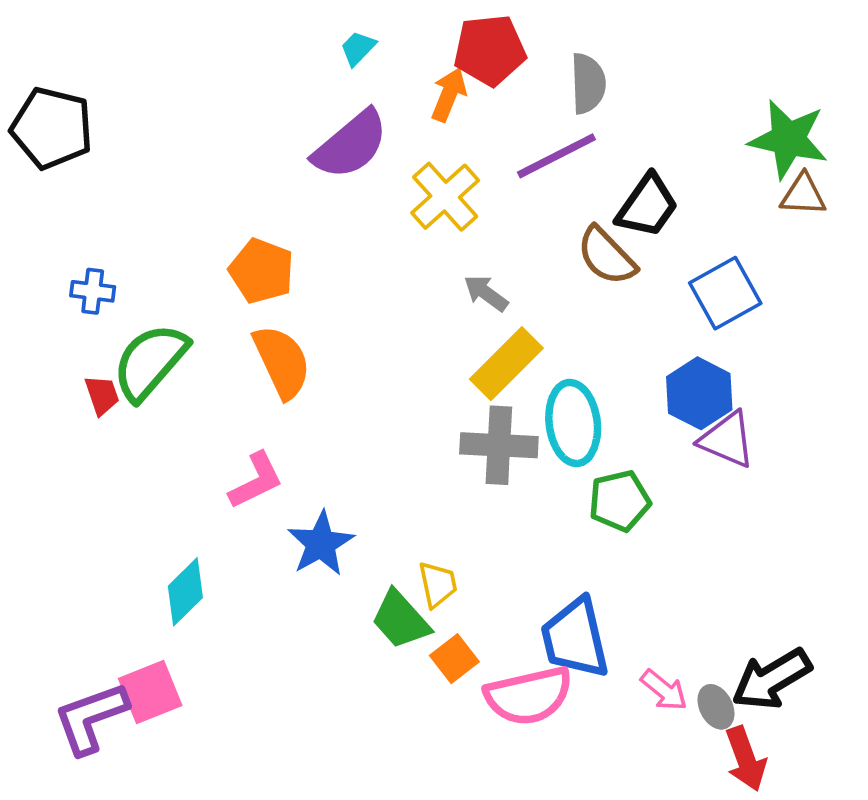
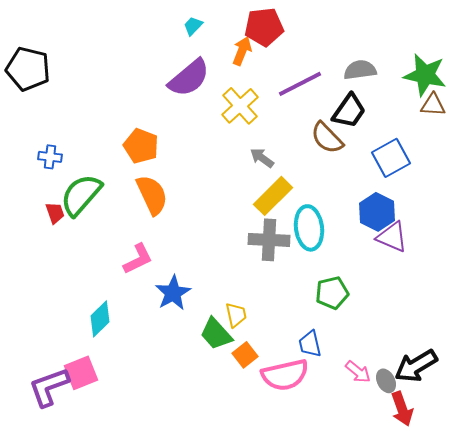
gray semicircle: (588, 83) -> (360, 70), moved, turned -96
green pentagon: (620, 501) -> (332, 293), moved
blue trapezoid: (575, 638) -> (310, 344), size x0.6

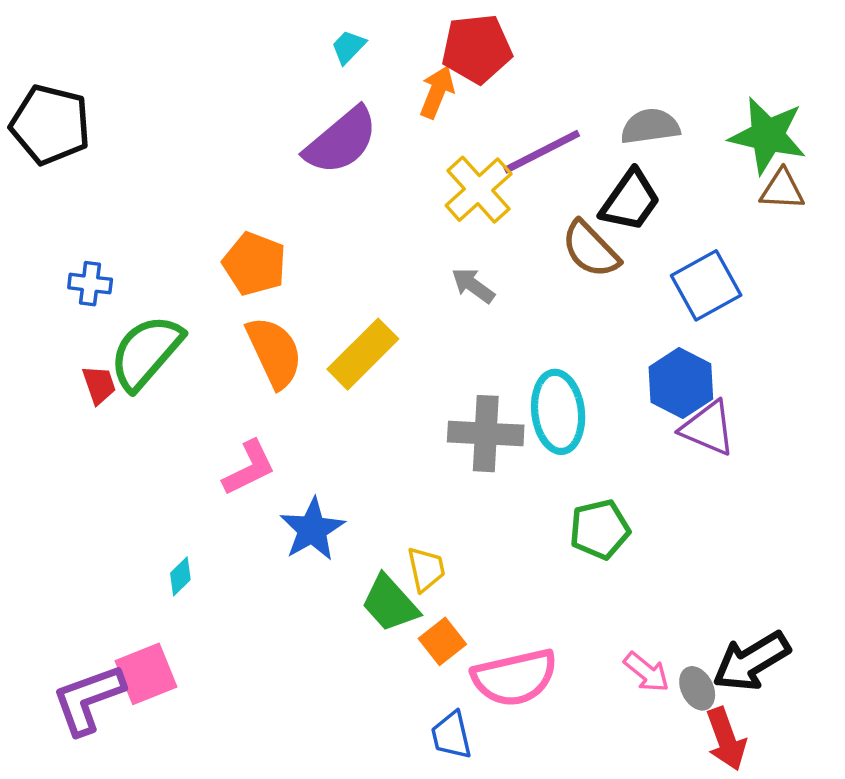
yellow cross: (240, 106) -> (479, 190), moved
yellow rectangle: (273, 196) -> (363, 354), moved
cyan diamond: (100, 319) -> (180, 576), size x0.6
blue trapezoid: (310, 344) -> (451, 735), moved

